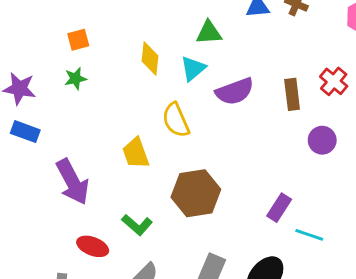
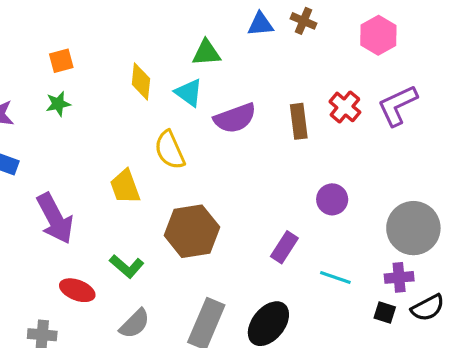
cyan triangle: (193, 68) -> (189, 93), turned -44
purple circle: (322, 140) -> (332, 199), moved
cyan line: (309, 235) -> (335, 277), moved

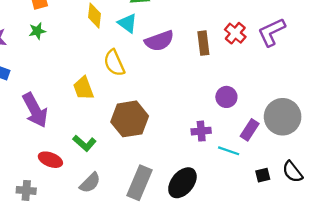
purple rectangle: (284, 247) -> (250, 130), moved
purple cross: (399, 277) -> (201, 131), moved
black semicircle: (428, 308) -> (292, 172), turned 80
black square: (385, 312) -> (263, 175), turned -32

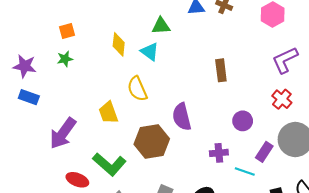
red cross: (235, 33) -> (282, 99), moved
purple semicircle: (159, 41) -> (182, 117), moved, turned 96
purple arrow: (35, 110) -> (63, 133), turned 64
green L-shape: (85, 143) -> (109, 164), size x1.5

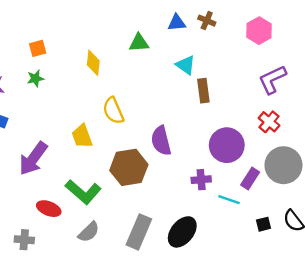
cyan triangle: (150, 52) -> (186, 65), moved
purple circle: (243, 121) -> (227, 145), size x1.6

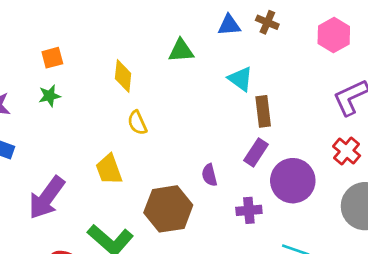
yellow semicircle: (113, 111) -> (137, 123), moved, size x0.7
purple semicircle: (161, 141) -> (209, 175), size x0.6
purple rectangle: (250, 179) -> (256, 152), moved
purple cross: (201, 180) -> (249, 210), moved

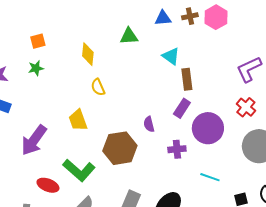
brown cross: (267, 22) -> (190, 16), turned -35
pink hexagon: (334, 35) -> (216, 17), moved

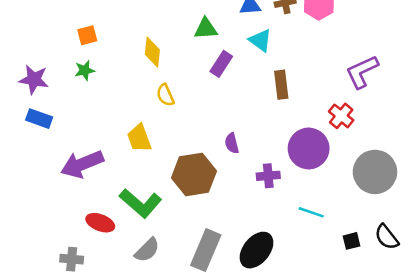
cyan triangle: (171, 56) -> (260, 40), moved
red cross: (246, 107) -> (341, 116), moved
purple rectangle: (182, 108) -> (221, 64), moved
purple arrow: (34, 140) -> (82, 164), turned 32

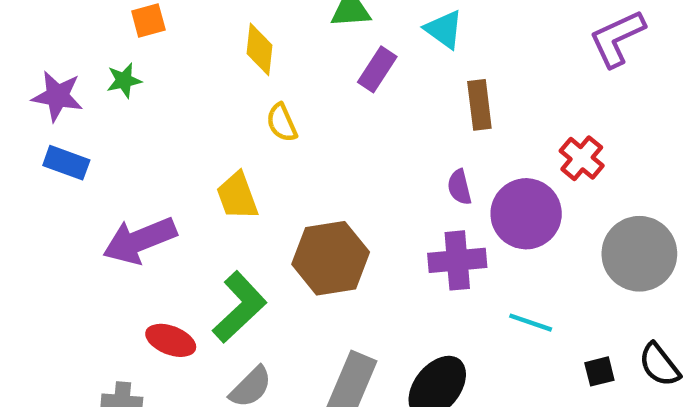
green star: (85, 70) -> (124, 80), moved
purple L-shape: (362, 72) -> (617, 38), moved
purple semicircle: (232, 143) -> (459, 187), moved
purple cross: (268, 176) -> (457, 260), size x1.4
green L-shape: (141, 203) -> (240, 307), turned -84

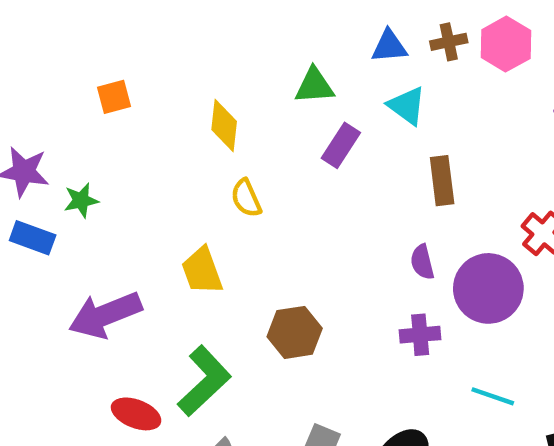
green star: (124, 80) -> (81, 200), moved
brown hexagon: (331, 258) -> (295, 332), size x0.7
purple cross: (457, 260) -> (420, 335), size x0.7

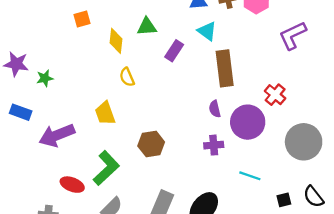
green triangle: (314, 86) -> (147, 27), moved
orange square: (114, 97) -> (82, 19), moved
brown rectangle: (442, 181) -> (225, 68), size x1.5
blue rectangle: (33, 238) -> (21, 112), moved

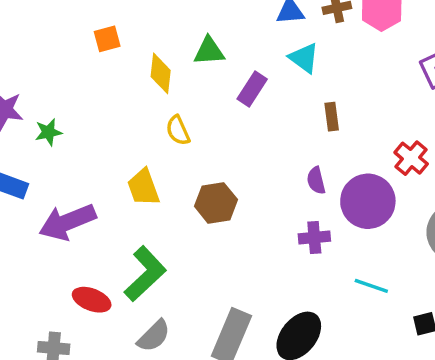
brown rectangle: (225, 68) -> (332, 117), size x0.5
brown hexagon: (151, 144) -> (216, 203), moved

